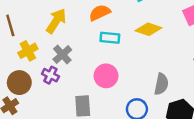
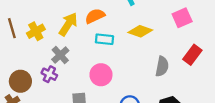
yellow arrow: (56, 21) -> (68, 24), moved
yellow cross: (28, 51) -> (36, 31), moved
gray semicircle: (161, 84) -> (162, 66), moved

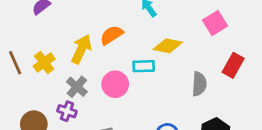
cyan rectangle: (104, 39) -> (144, 66), moved
pink circle: (101, 75) -> (115, 84), moved

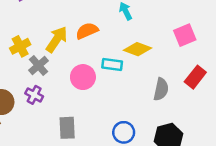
gray cross: (77, 87) -> (38, 65), moved

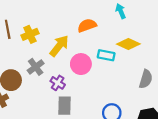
yellow arrow: (57, 39) -> (59, 46), moved
gray cross: (38, 65) -> (36, 67), moved
purple cross: (34, 95) -> (58, 83), moved

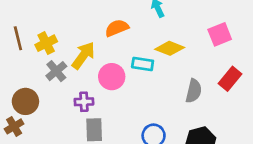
gray cross: (36, 67) -> (56, 71), moved
purple cross: (58, 83) -> (84, 102), turned -32

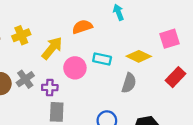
yellow diamond: (170, 48) -> (139, 56), moved
gray cross: (56, 71) -> (25, 79), moved
gray semicircle: (194, 91) -> (129, 83), moved

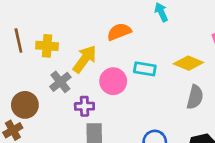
yellow cross: (21, 35) -> (47, 46), turned 30
gray cross: (25, 79) -> (60, 82), moved
gray semicircle: (129, 83) -> (195, 97), moved

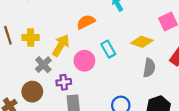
cyan rectangle: (145, 69) -> (108, 49), turned 56
brown circle: (25, 105) -> (32, 92), moved

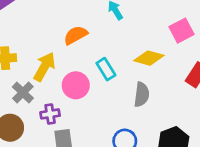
gray semicircle: (149, 68) -> (142, 95), moved

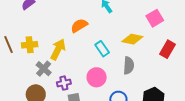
pink circle: (76, 85) -> (97, 77), moved

